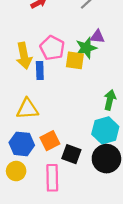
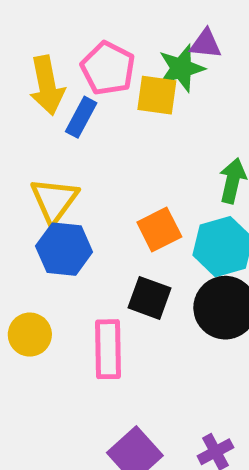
blue rectangle: (40, 70) -> (81, 117), turned 30
yellow triangle: (27, 109) -> (54, 200), turned -50
orange square: (50, 141) -> (159, 230), moved
blue hexagon: (22, 144) -> (64, 249), moved

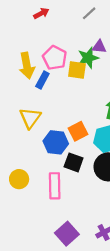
blue hexagon: (64, 249) -> (56, 142), moved

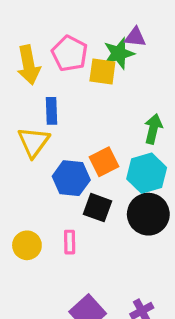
blue rectangle: (42, 80) -> (52, 111), moved, turned -30
yellow circle: (19, 179) -> (27, 245), moved
pink rectangle: (55, 186) -> (70, 242), size x0.6

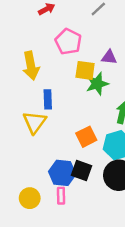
purple triangle: (135, 37) -> (109, 57), moved
pink pentagon: (70, 53) -> (68, 42), moved
green star: (119, 53) -> (97, 84), moved
blue hexagon: (71, 178) -> (62, 173), moved

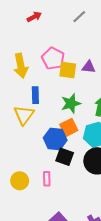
pink pentagon: (68, 42) -> (53, 58), moved
purple triangle: (109, 57) -> (89, 67), moved
green star: (97, 84) -> (71, 103), moved
blue hexagon: (62, 173) -> (55, 139), moved

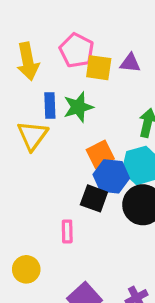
green star: (71, 103) -> (78, 107), moved
blue hexagon: (55, 139) -> (111, 176), moved
yellow circle: (20, 181) -> (26, 269), moved

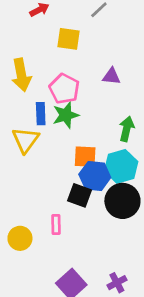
pink pentagon: (77, 50) -> (64, 89), moved
yellow square: (99, 68) -> (68, 39), moved
orange square: (100, 154) -> (85, 157), turned 30
yellow circle: (26, 269) -> (20, 238), moved

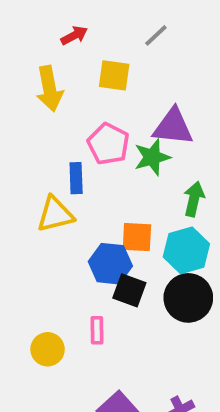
yellow arrow: (21, 75) -> (49, 89), moved
purple triangle: (111, 76) -> (173, 127), size x1.6
green star: (66, 115) -> (152, 157), moved
yellow triangle: (26, 140) -> (55, 214), turned 40
blue hexagon: (95, 176) -> (110, 264), moved

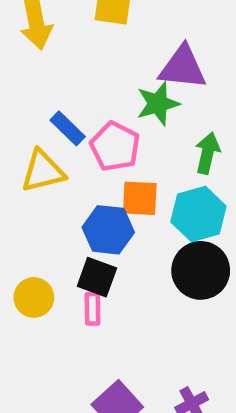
pink pentagon: (108, 144) -> (115, 146), moved
blue rectangle: (76, 178) -> (68, 128), turned -44
black square: (129, 290) -> (97, 277), moved
yellow circle: (48, 349) -> (34, 297), moved

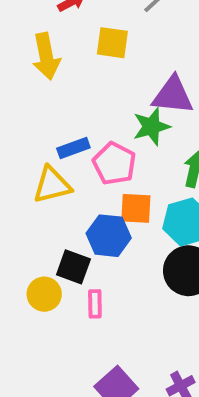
blue rectangle: (68, 128) -> (73, 148), turned -64
black square: (97, 277) -> (73, 267), moved

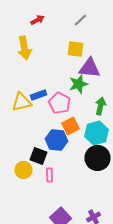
yellow square: (112, 43) -> (76, 49), moved
yellow triangle: (52, 185) -> (22, 102), moved
orange square: (136, 208) -> (70, 126), turned -30

